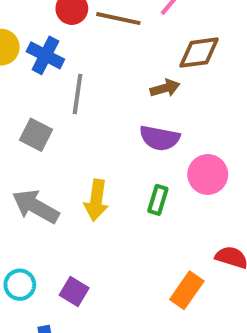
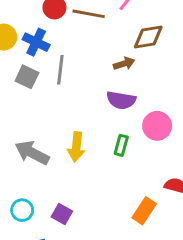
gray square: (36, 135) -> (27, 77), moved

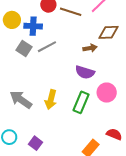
blue cross: (36, 42) -> (33, 26), turned -30
gray line: (60, 70) -> (47, 47), turned 48
green rectangle: (121, 145) -> (81, 102), size x1.5

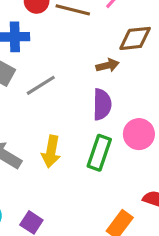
gray line: (47, 47) -> (41, 85), moved
purple semicircle: (85, 72) -> (102, 104), turned -102

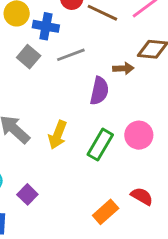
gray line: (41, 85) -> (71, 55), moved
purple semicircle: (102, 104) -> (99, 91), moved

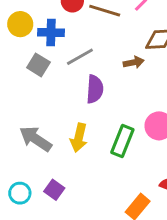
purple semicircle: (99, 91) -> (95, 89), moved
purple square: (27, 194) -> (54, 190), moved

